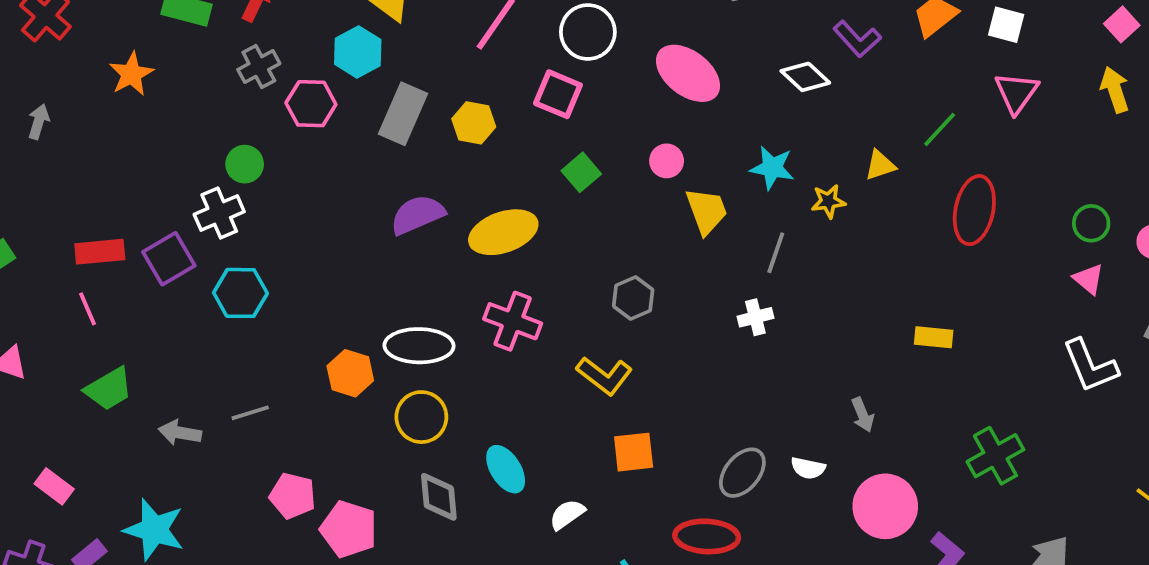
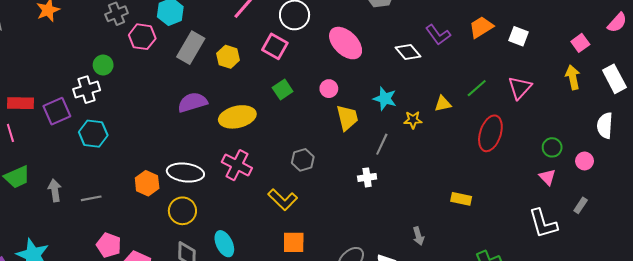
pink triangle: (1016, 93) -> (520, 88), moved
gray arrow: (180, 433) -> (55, 190), moved, turned 65

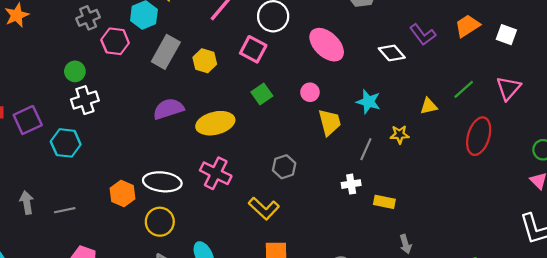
white cross: (87, 90) -> (85, 100), moved
yellow star: (413, 120) -> (400, 135), moved
yellow rectangle: (461, 199) -> (384, 202), moved

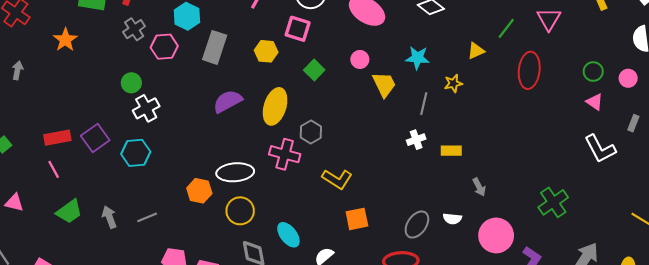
yellow hexagon: (205, 61) -> (266, 51), moved
yellow ellipse: (215, 123) -> (275, 106), turned -48
gray hexagon: (284, 167) -> (311, 132), moved

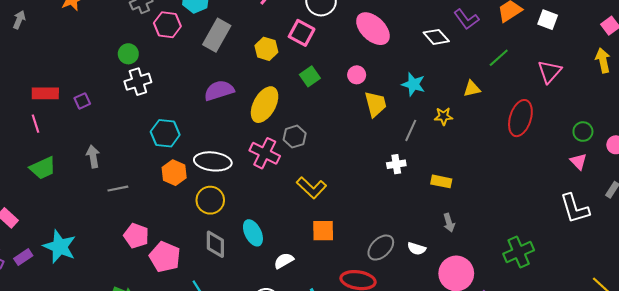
green line: (506, 28) -> (499, 58), moved
purple square: (95, 138) -> (82, 101), size x0.6
yellow rectangle: (451, 151) -> (441, 181), moved
cyan hexagon: (136, 153) -> (165, 133), moved
gray arrow: (109, 217) -> (93, 156), moved

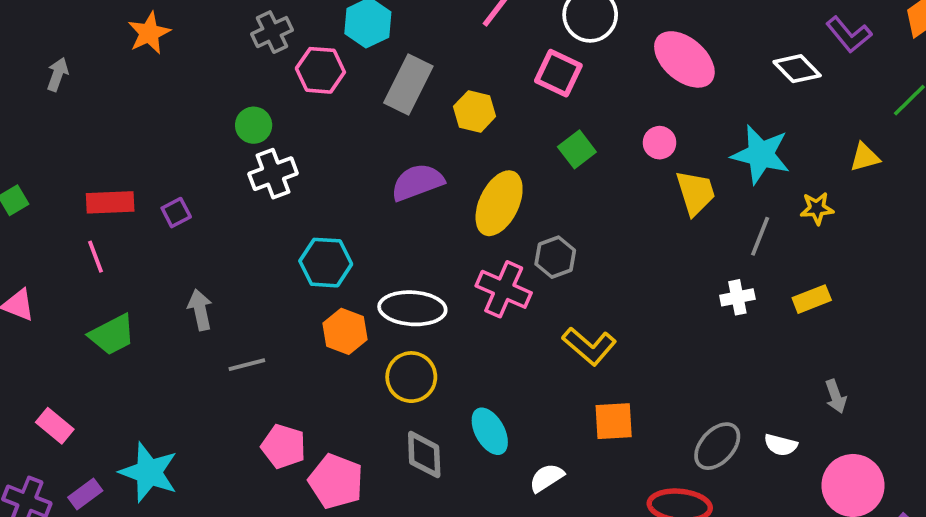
yellow hexagon: (266, 49) -> (475, 111), moved
cyan star: (413, 84) -> (761, 154), size x1.4
yellow rectangle: (441, 181) -> (812, 299), moved, turned -30

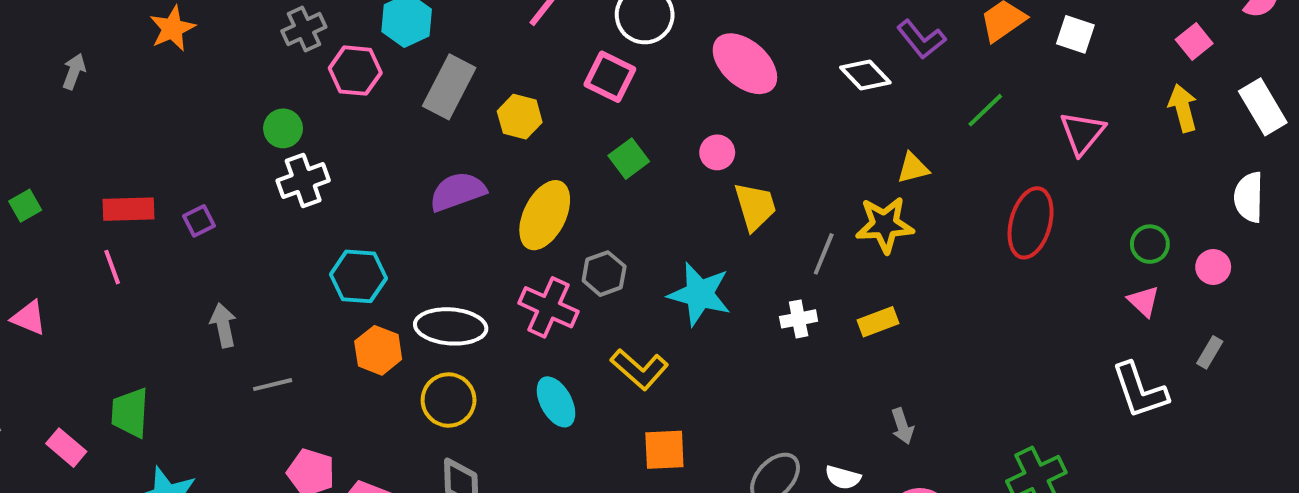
cyan star: (761, 154) -> (700, 294), moved
yellow triangle: (865, 157) -> (913, 168), moved
yellow star: (817, 208) -> (885, 225), size x1.6
green trapezoid: (112, 335) -> (130, 413), moved, turned 120
cyan ellipse: (490, 431) -> (556, 402), moved

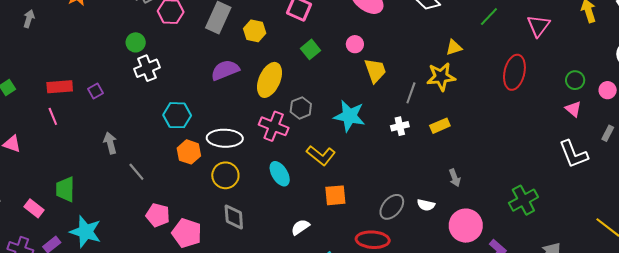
gray line: (273, 385) -> (136, 172), turned 66

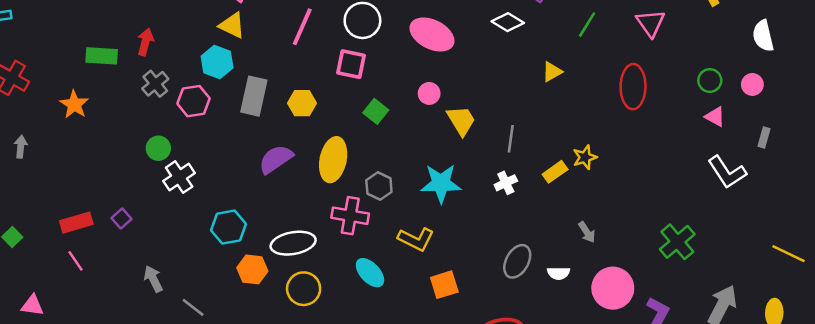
yellow star: (441, 77) -> (585, 157), moved, size x0.7
gray ellipse: (392, 207) -> (517, 261), moved

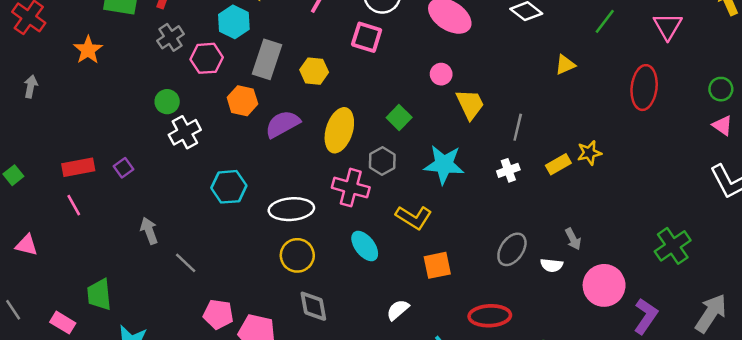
green square: (376, 111) -> (399, 117), moved
gray arrow: (587, 232) -> (573, 239), moved
orange hexagon: (252, 269) -> (242, 101), moved

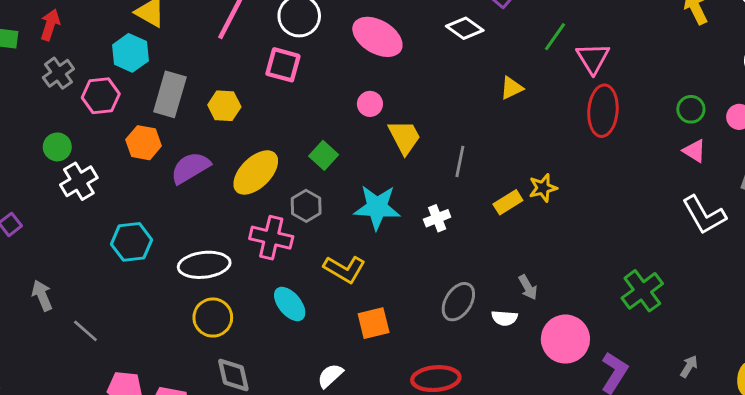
pink triangle: (668, 26) -> (593, 58), moved
yellow ellipse: (339, 130) -> (256, 172), turned 30
white cross: (508, 170) -> (437, 218), moved
gray arrow: (711, 313) -> (689, 366), size x0.5

